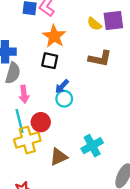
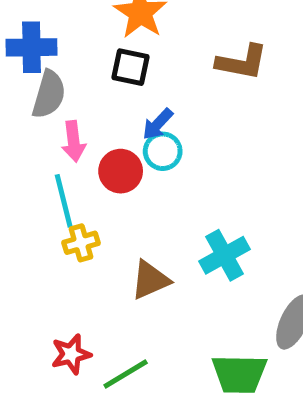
red circle: (41, 122) -> (121, 171), moved
yellow cross: (27, 140) -> (81, 243), size x0.6

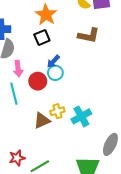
black square: (130, 67) -> (42, 38), turned -35
yellow cross: (81, 243) -> (57, 111), moved
brown triangle: (150, 280) -> (42, 121), moved

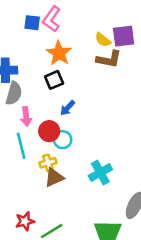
brown L-shape: (89, 35) -> (109, 59), moved
cyan circle: (55, 73) -> (63, 140), moved
yellow cross: (57, 111) -> (48, 163), moved

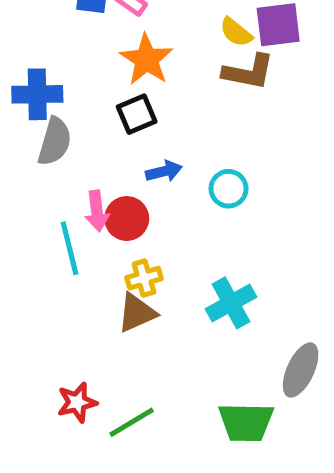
blue arrow: (67, 108) -> (164, 171), turned -147
pink arrow: (26, 117) -> (97, 211), moved
cyan circle: (63, 140) -> (229, 189), moved
yellow cross: (48, 163) -> (144, 278), moved

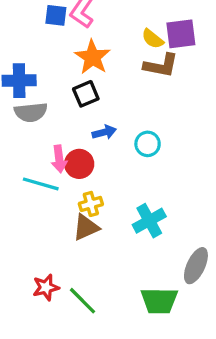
gray semicircle: (55, 141) -> (31, 112), turned 68
cyan line: (70, 248) -> (41, 184), turned -60
green line: (132, 422) -> (83, 301), turned 76

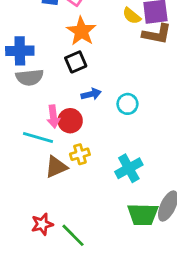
brown L-shape: (161, 65) -> (157, 34), moved
brown triangle: (86, 227) -> (56, 167), moved
green trapezoid: (159, 301) -> (143, 214), moved

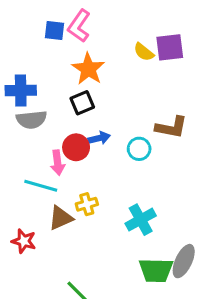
brown L-shape: (157, 34) -> (171, 127), moved
red circle: (70, 121) -> (76, 147), moved
red star: (42, 224) -> (24, 241), moved, turned 30

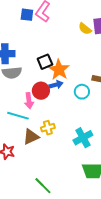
orange star: (88, 69) -> (59, 70), moved

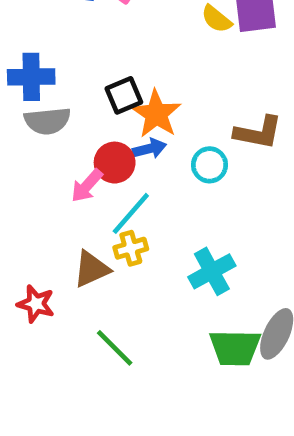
pink arrow: (29, 101) -> (87, 186), turned 49
cyan line: (18, 116) -> (131, 213), moved, turned -65
green line: (43, 186) -> (115, 348), moved

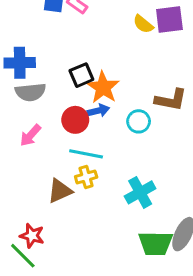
pink arrow: (87, 186) -> (30, 135), moved
cyan line: (131, 213) -> (86, 154), turned 60
red star: (36, 304) -> (32, 236), moved
green line: (115, 348) -> (23, 256), moved

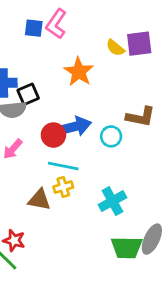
black square: (81, 75) -> (28, 94), moved
orange star: (103, 87) -> (79, 72), moved
blue arrow: (98, 111) -> (75, 127), size x1.6
brown triangle: (60, 191) -> (39, 200), turned 35

